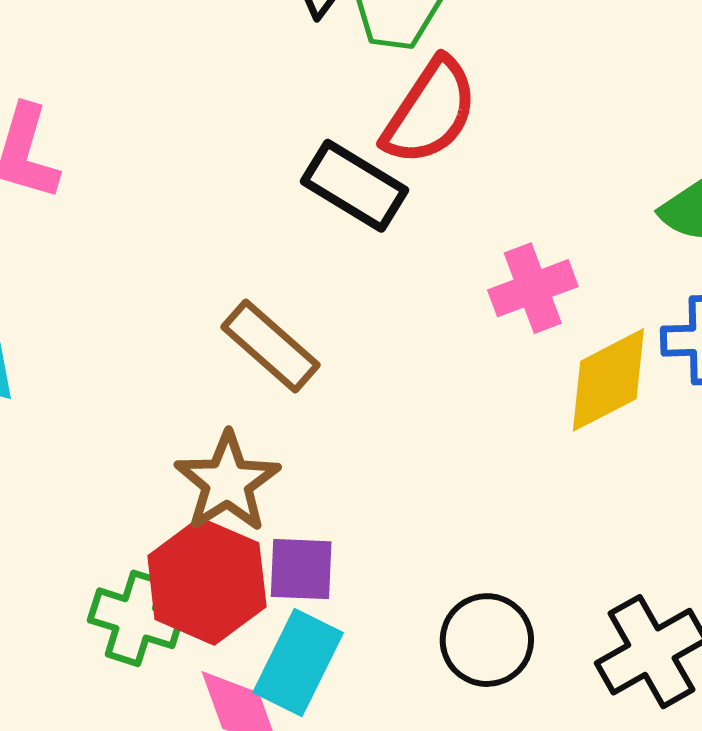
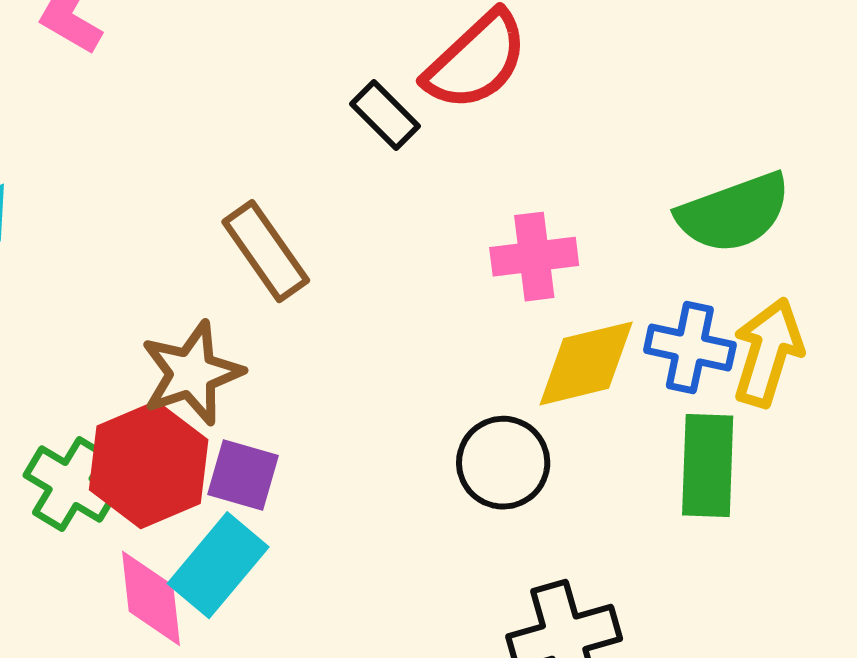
black rectangle: (354, 186) -> (385, 115), size x0.7
black circle: (487, 640) -> (503, 463), moved

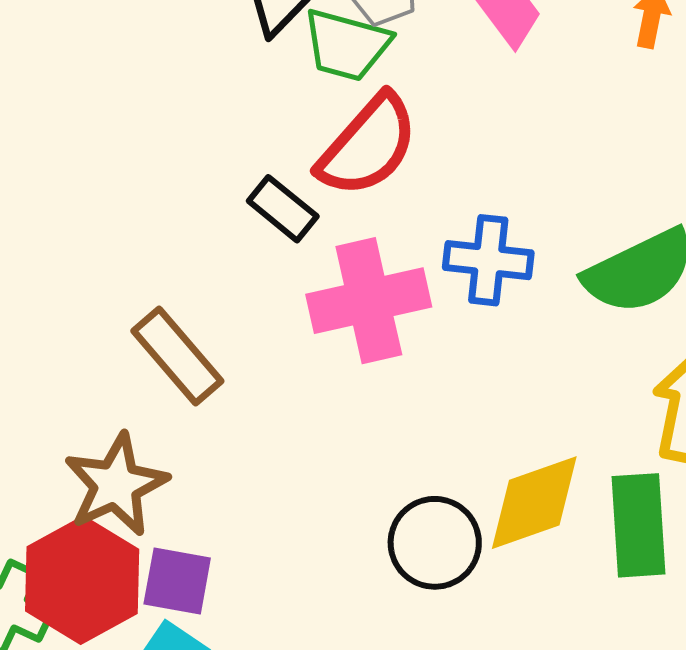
pink cross: (534, 257) -> (369, 301), moved, size x1.4
blue cross: (690, 347) -> (488, 260), moved
yellow diamond: (586, 363) -> (534, 503), moved

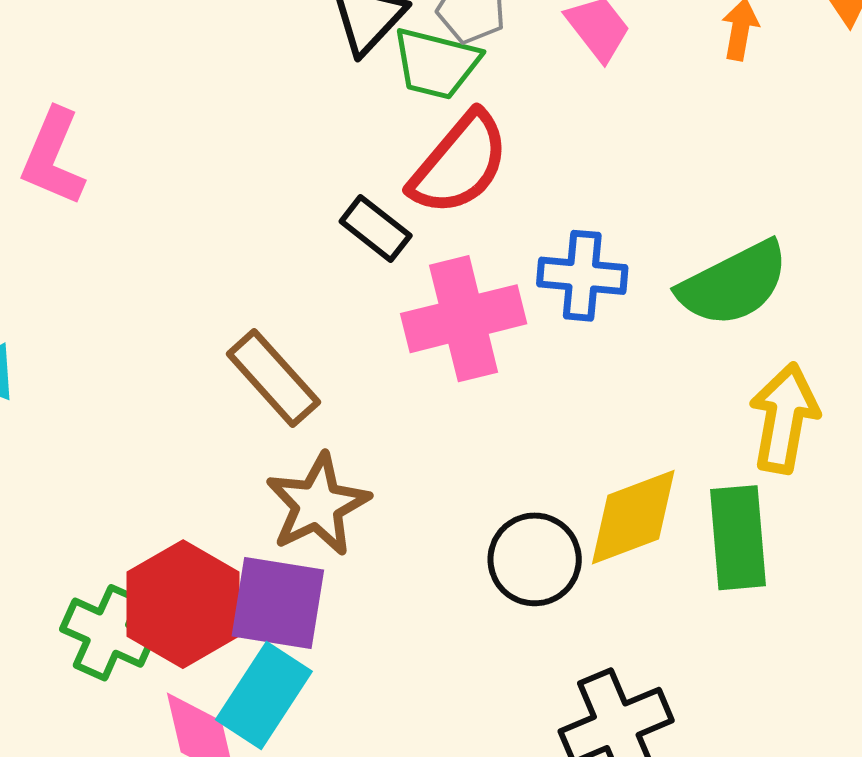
brown star: (116, 485) -> (318, 505), moved
purple square: (177, 581) -> (278, 603), size x1.4

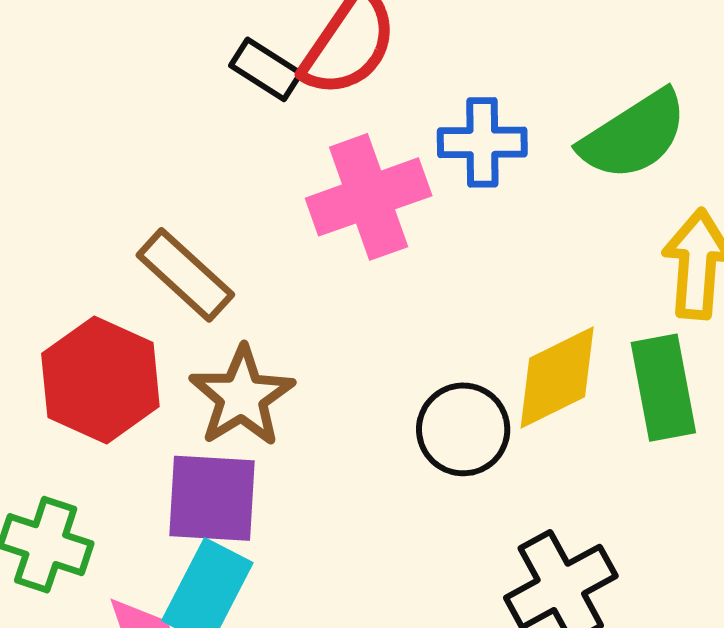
black rectangle: (376, 229) -> (266, 69), moved
red hexagon: (183, 604) -> (100, 380), moved

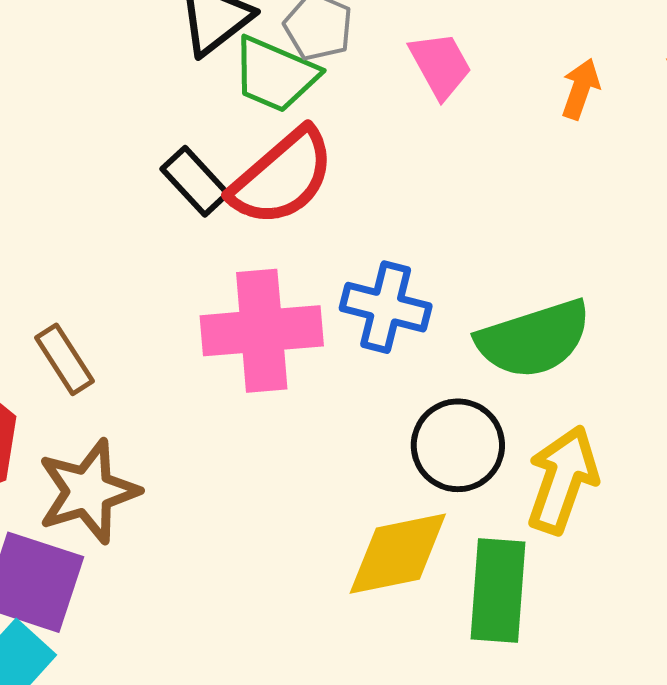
brown rectangle: (185, 275) -> (65, 359), size x0.7
black circle: (463, 429) -> (458, 445), moved

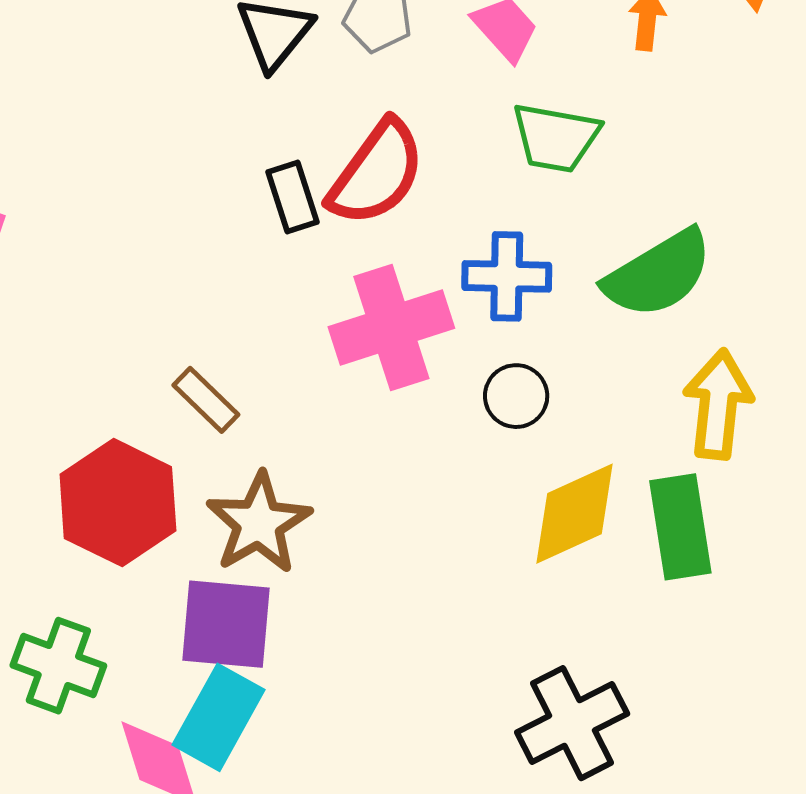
green trapezoid: (275, 74) -> (556, 138), moved
black rectangle: (195, 181) -> (292, 197), turned 38
black circle: (458, 445) -> (516, 396), moved, size x0.7

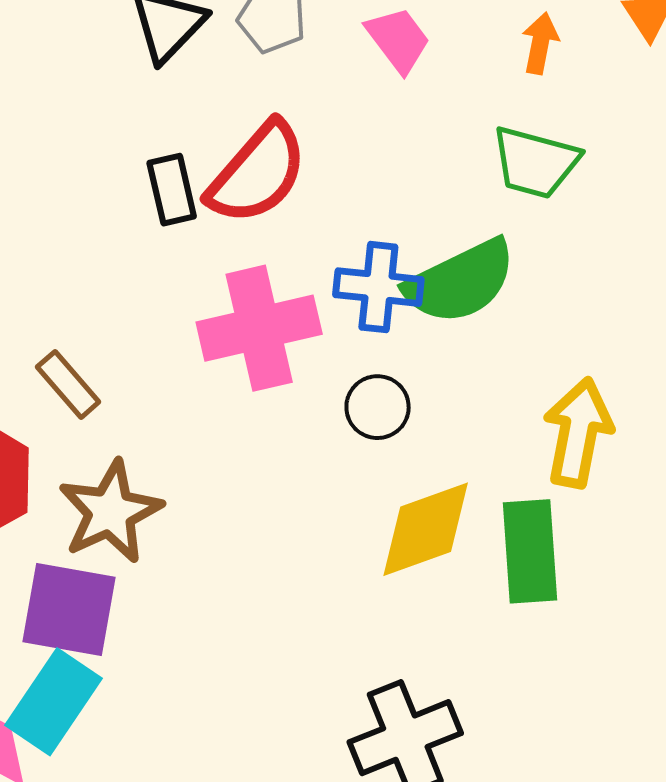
green trapezoid: (556, 138) -> (535, 162), moved
green semicircle: (658, 274) -> (460, 282), moved

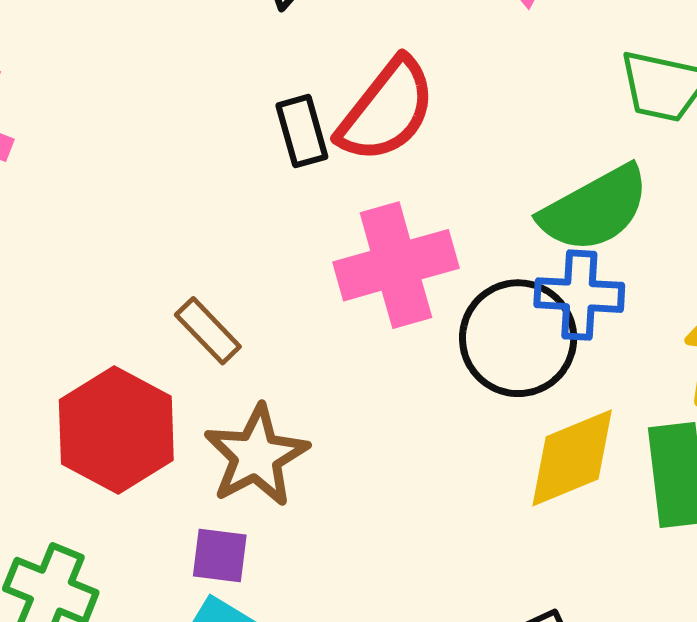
blue cross: (378, 287) -> (579, 295), moved
black circle: (378, 407) -> (518, 338), size x1.8
purple square: (69, 610) -> (220, 555), size x0.6

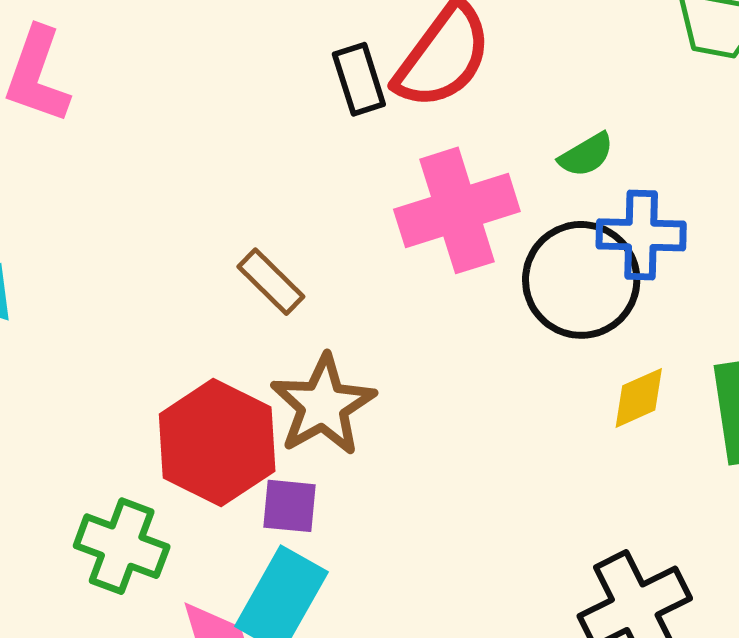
green semicircle: (595, 209) -> (586, 155), moved, size x0.5
red hexagon: (116, 430) -> (217, 443), moved
yellow diamond: (572, 458) -> (639, 398), size x0.6

